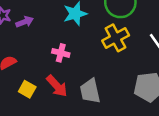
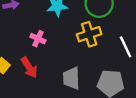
gray trapezoid: (90, 91) -> (71, 78), moved

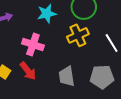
pink cross: (38, 39) -> (33, 44), size x1.5

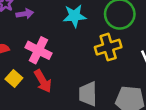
pink cross: (33, 44) -> (38, 50), moved

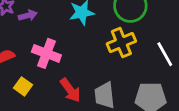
red arrow: (43, 81) -> (70, 90), moved

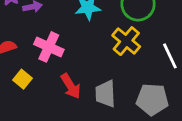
yellow cross: (121, 43) -> (126, 41), turned -32

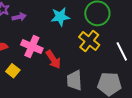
red arrow: (71, 86) -> (53, 59), moved

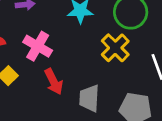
red arrow: (53, 59) -> (54, 82), moved

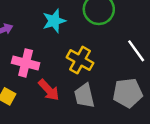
yellow cross: (115, 48) -> (80, 60), moved

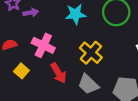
gray trapezoid: (84, 96) -> (88, 84), turned -45

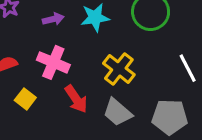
purple arrow: (31, 13) -> (53, 19), moved

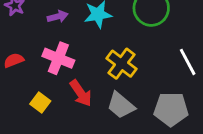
yellow square: (25, 99) -> (40, 102), moved

